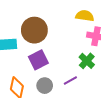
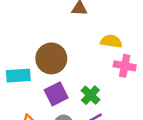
green cross: (87, 61) -> (90, 95), moved

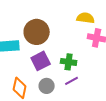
green cross: (90, 95) -> (69, 62), turned -35

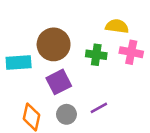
green cross: (69, 62) -> (96, 55), moved

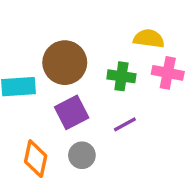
purple line: (99, 108) -> (125, 124), moved

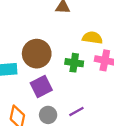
purple line: (125, 124) -> (76, 112), moved

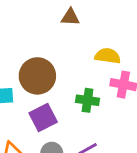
green cross: (74, 63) -> (88, 100), moved

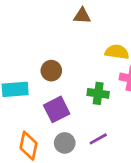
brown circle: (37, 76) -> (51, 71), size x0.6

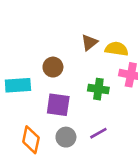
brown triangle: (82, 16) -> (89, 42), moved, turned -42
purple square: (57, 109) -> (58, 105), turned 35

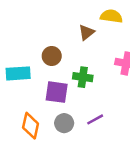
yellow semicircle: (117, 49) -> (111, 16), moved
green cross: (98, 89) -> (83, 77), moved

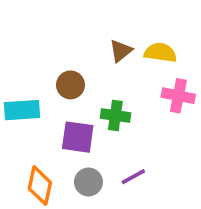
yellow semicircle: (111, 16) -> (160, 53), moved

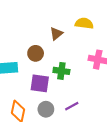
brown triangle: (121, 51) -> (56, 34), moved
yellow semicircle: (160, 53) -> (84, 23), moved

